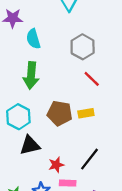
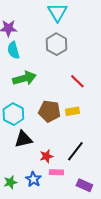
cyan semicircle: (33, 39) -> (13, 50), moved
gray hexagon: (83, 47) -> (56, 44), moved
green arrow: (31, 75) -> (24, 78), turned -110

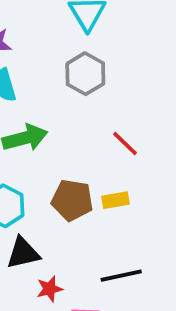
black line: (75, 151) -> (121, 276), turned 40
red star: (46, 156) -> (49, 289), moved

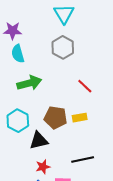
black triangle: (23, 253) -> (39, 141), moved

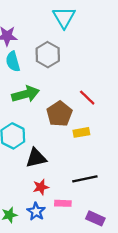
gray hexagon: (63, 47) -> (48, 55), moved
brown pentagon: (55, 118) -> (59, 114), moved, turned 30

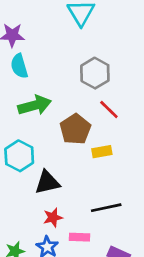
gray hexagon: (48, 55) -> (95, 73), moved

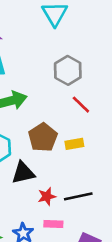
brown pentagon: (75, 129) -> (43, 137), moved
red star: (53, 217) -> (47, 196), moved

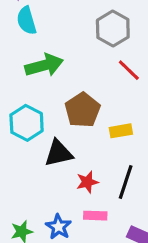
yellow rectangle: (74, 144) -> (121, 131), moved
black line: (78, 196) -> (126, 182), turned -60

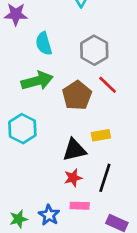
cyan semicircle: (27, 21) -> (44, 44), moved
brown pentagon: (82, 110) -> (77, 95), moved
black triangle: (58, 153) -> (74, 150), moved

